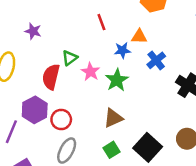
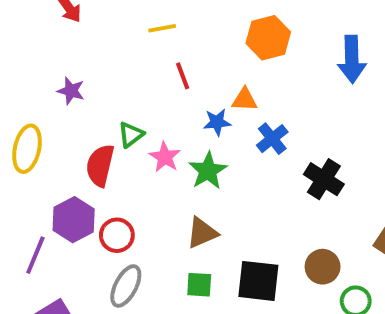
black square: (148, 147) -> (258, 281), turned -36
green square: (111, 150) -> (199, 285), turned 35

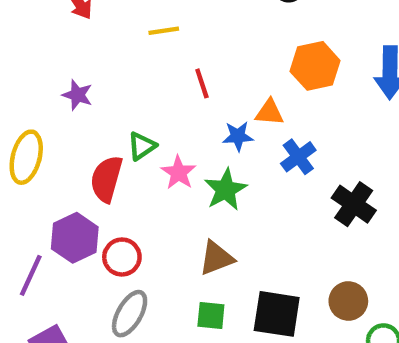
yellow line: (162, 28) -> (164, 31), moved
orange hexagon: (268, 38) -> (315, 66), moved

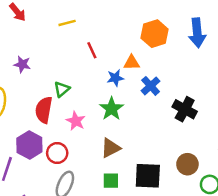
pink star: (179, 173) -> (76, 121), moved

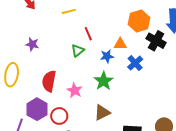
green triangle: (62, 89) -> (78, 50), moved
black cross: (185, 109) -> (156, 41), moved

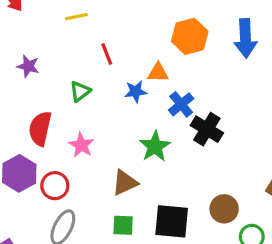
black cross: (156, 41) -> (207, 129), moved
purple star: (32, 44) -> (28, 66), moved
green triangle: (78, 50) -> (80, 91), moved
green star: (104, 81) -> (155, 146), moved

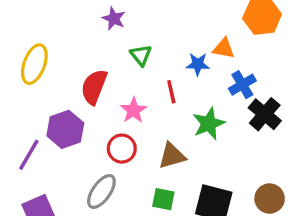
red line: (107, 54) -> (171, 92), moved
purple star: (28, 66) -> (114, 19), moved
green triangle: (80, 91) -> (141, 55), turned -40
red circle: (55, 186) -> (122, 149), moved

